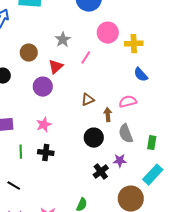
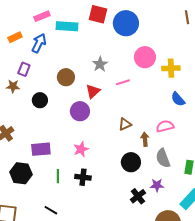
pink line: (86, 58) -> (123, 82), turned 40

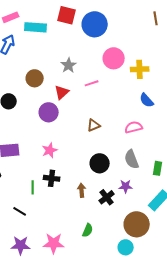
brown arrow: (145, 139) -> (82, 190), moved
green line: (58, 176) -> (33, 187), moved

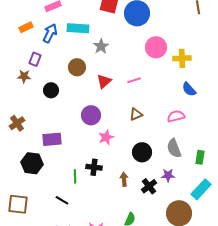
cyan rectangle: (36, 27) -> (78, 28), moved
gray star: (69, 65) -> (101, 46), moved
pink line: (92, 83) -> (134, 80), moved
purple circle: (49, 112) -> (91, 115), moved
pink star: (50, 150) -> (106, 137), moved

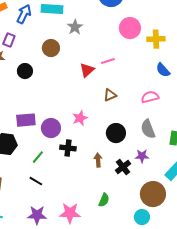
red triangle: (104, 81) -> (87, 70), moved
purple circle: (91, 115) -> (51, 128), moved
green line: (75, 176) -> (38, 157), moved, turned 40

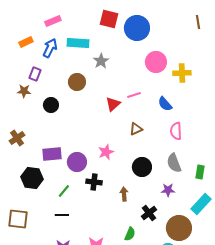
blue semicircle: (163, 70) -> (165, 104), moved
pink semicircle: (150, 97) -> (176, 131), turned -78
black cross: (123, 167) -> (149, 213), moved
black line: (36, 181) -> (62, 215), turned -32

